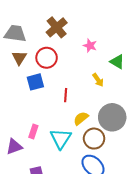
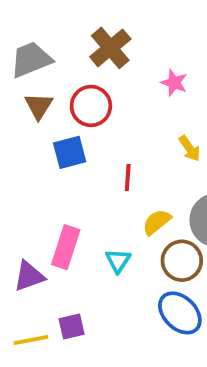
gray trapezoid: (15, 33) -> (31, 60), turned -30
pink rectangle: (33, 131) -> (66, 247), size x1.5
cyan triangle: (61, 139) -> (118, 261), size x0.6

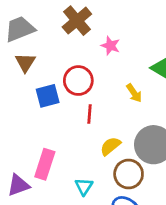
pink star: (174, 83) -> (110, 46), moved
red circle: (91, 106) -> (78, 81), moved
cyan triangle: (118, 261) -> (84, 187), moved

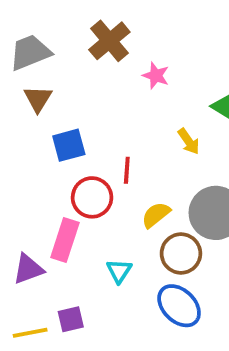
red circle: (78, 81) -> (92, 197), moved

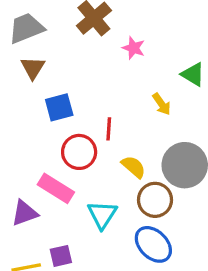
yellow semicircle: (156, 215) -> (134, 167), turned 80
pink rectangle: (65, 240) -> (56, 188), turned -76
cyan triangle: (119, 271) -> (102, 215), size x1.4

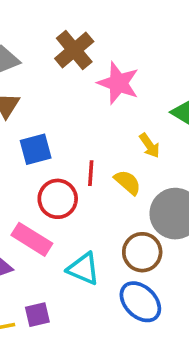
pink star: (134, 48) -> (118, 83), size x1.6
yellow semicircle: (134, 167) -> (128, 182), moved
cyan triangle: (102, 215) -> (83, 269), turned -40

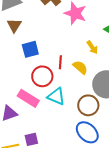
cyan triangle: (83, 269) -> (56, 96), moved

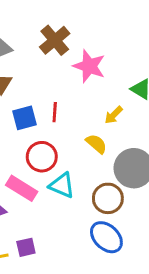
yellow arrow: (92, 47) -> (114, 115), turned 80
red line: (60, 62) -> (55, 112), moved

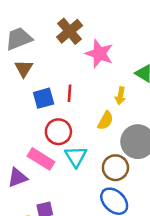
yellow arrow: (114, 115) -> (120, 96), turned -35
yellow semicircle: (96, 144) -> (106, 121), turned 78
cyan triangle: (62, 185) -> (76, 157), turned 35

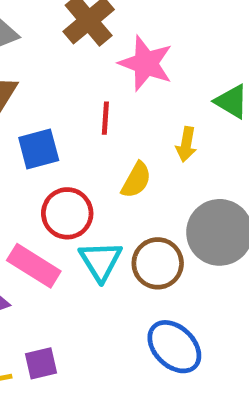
red line: (70, 93) -> (105, 118), moved
yellow semicircle: (106, 121) -> (136, 180), moved
brown circle: (115, 168) -> (158, 263), moved

